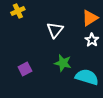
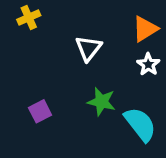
cyan semicircle: (87, 77) -> (140, 124), turned 35

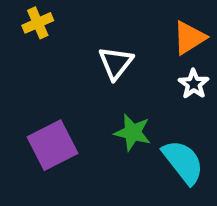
purple square: (40, 111) -> (53, 145), size x1.6

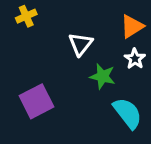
green star: (133, 132) -> (103, 76), moved

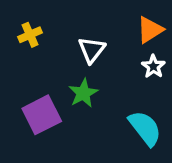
yellow cross: (26, 16) -> (30, 35), moved
green star: (103, 76) -> (83, 93), moved, turned 30

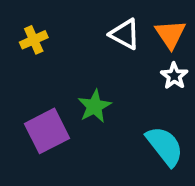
orange triangle: (150, 30) -> (170, 34), turned -32
white triangle: (92, 50) -> (125, 34), moved, turned -40

